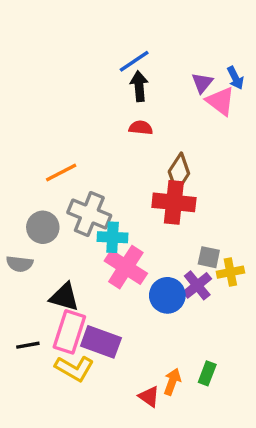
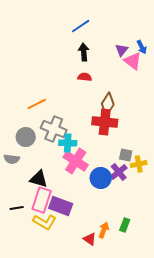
blue line: (134, 61) -> (81, 26), moved

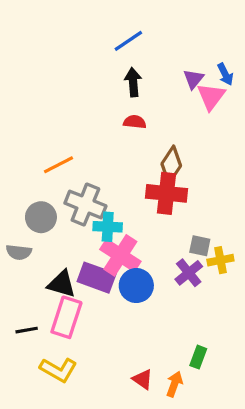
pink triangle: (133, 61) -> (211, 96), turned 30
blue circle: (101, 178) -> (136, 286), moved
purple rectangle: (61, 206) -> (97, 278), moved
yellow L-shape: (45, 222) -> (58, 370), moved
orange arrow: (104, 230) -> (174, 384), moved

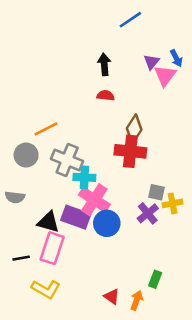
blue line: (128, 41) -> (130, 20), moved
gray circle: (41, 217) -> (26, 155), moved

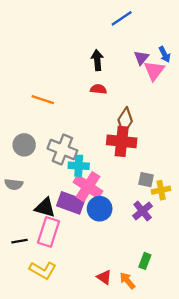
orange line: (46, 129) -> (43, 100), moved, turned 45
purple cross: (148, 213) -> (143, 211), moved
orange arrow: (137, 300) -> (127, 281), turned -60

